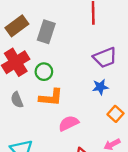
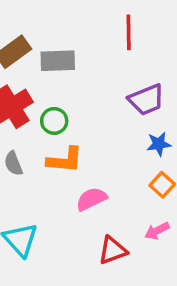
gray rectangle: (46, 32) -> (58, 61), turned 70
blue star: (100, 87) -> (159, 144), moved

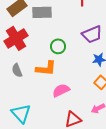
green circle: (54, 121) -> (58, 46), moved

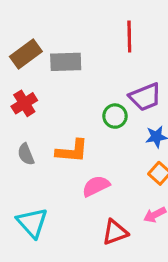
red cross: (16, 38) -> (24, 103), size x0.7
green circle: (58, 46) -> (115, 116), moved

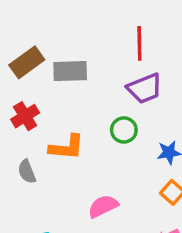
purple trapezoid: (145, 97) -> (145, 88), moved
orange L-shape: (72, 151) -> (67, 147), moved

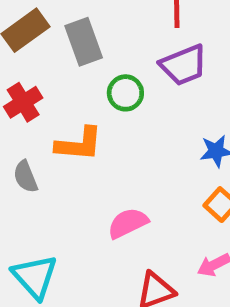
gray rectangle: (70, 71) -> (84, 42), turned 72
green circle: (124, 130) -> (125, 93), moved

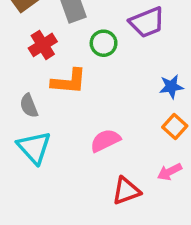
red cross: (23, 102) -> (43, 45), moved
cyan triangle: (35, 277) -> (34, 147), moved

